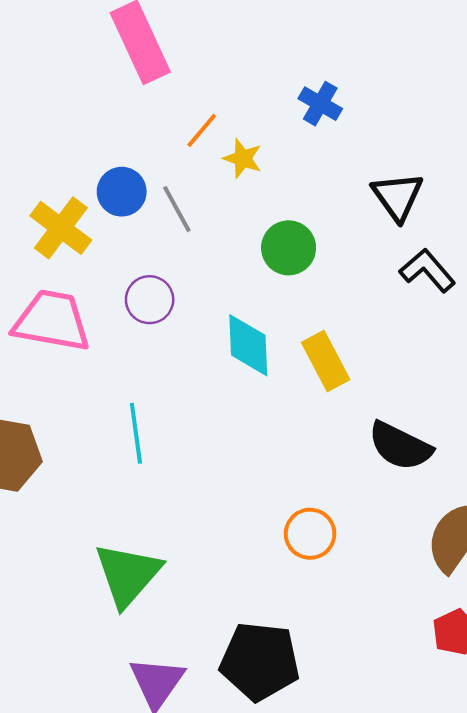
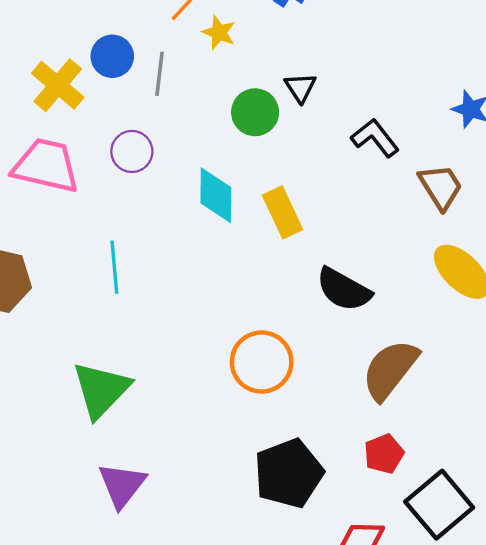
black triangle: (398, 196) -> (300, 88), moved, size x0.7
gray line: (177, 209) -> (160, 74), turned 33
orange circle: (310, 534) -> (262, 362), size x1.4
black pentagon: (260, 661) -> (289, 473), moved, turned -30

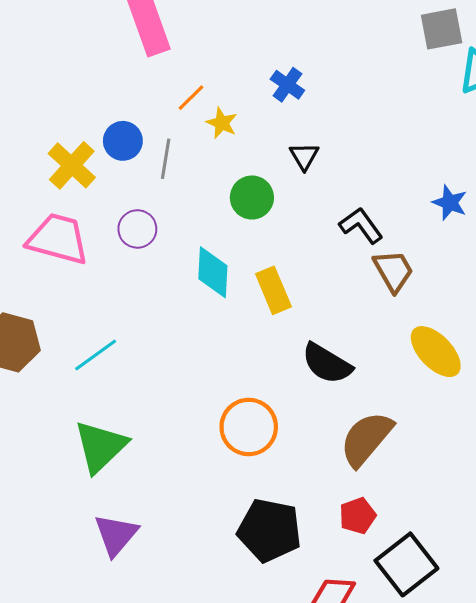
black triangle: (300, 88) -> (304, 156), moved
brown trapezoid: (441, 187) -> (393, 271), moved
cyan line: (114, 267) -> (96, 355), moved, turned 57
black pentagon: (289, 473) -> (269, 530), turned 30

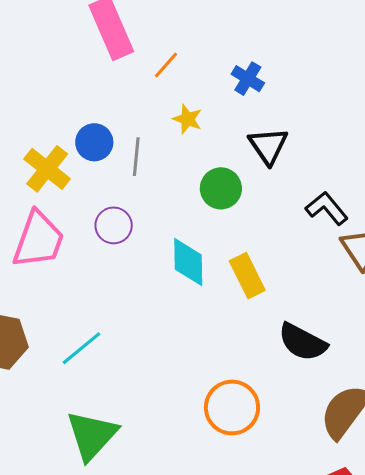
orange line: (191, 98) -> (166, 65), moved
black triangle: (304, 156) -> (268, 146), size x1.4
pink trapezoid: (58, 239) -> (38, 240), turned 98

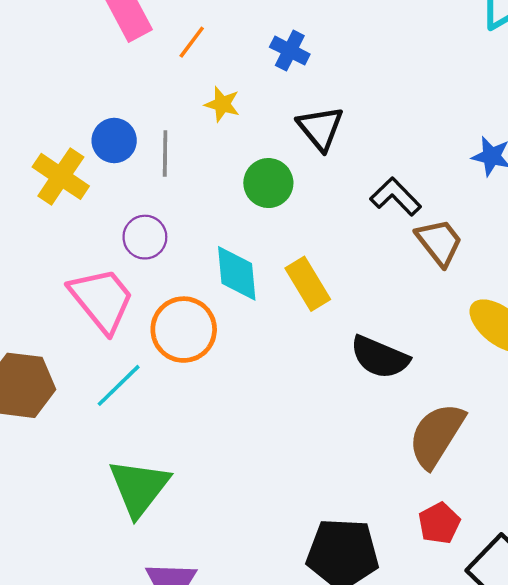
pink trapezoid: (38, 240) -> (102, 300), moved, turned -54
orange circle: (232, 407) -> (184, 330), moved

